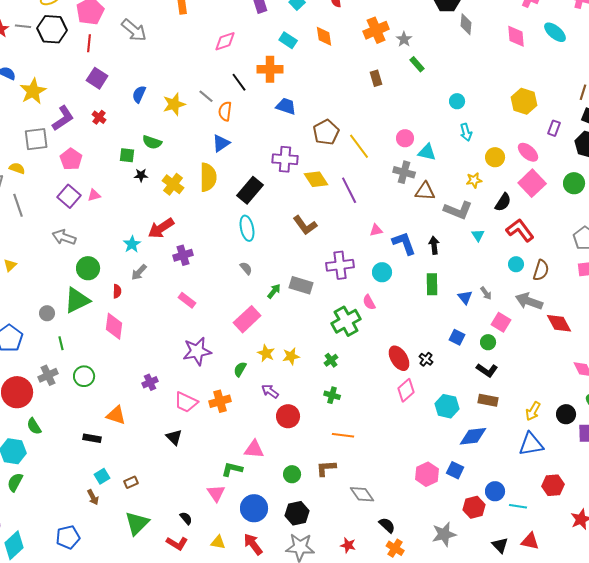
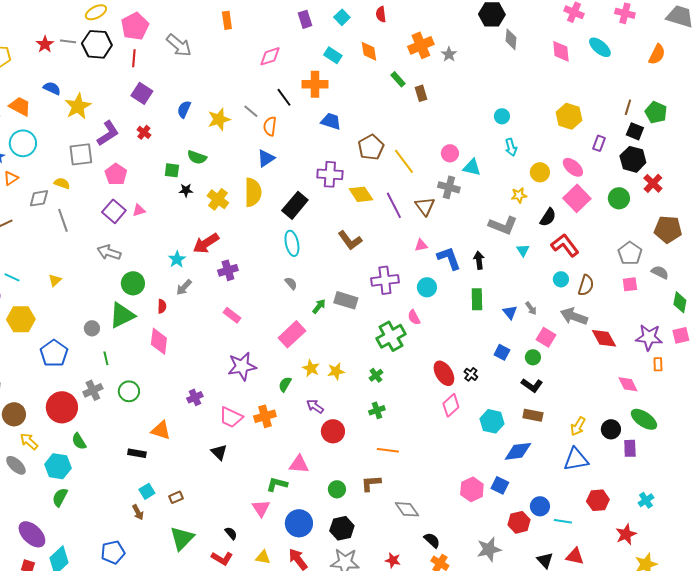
green rectangle: (417, 64) -> (398, 79), moved
brown triangle: (425, 191) -> (425, 206), moved, turned 50
green cross: (332, 395) -> (377, 410), turned -35

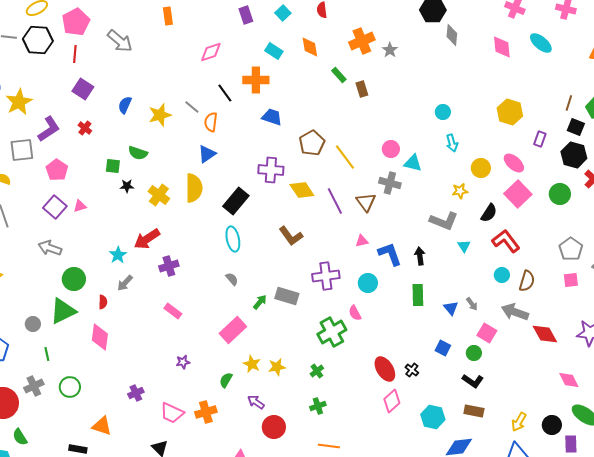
purple star: (242, 366) -> (183, 362), size x0.5

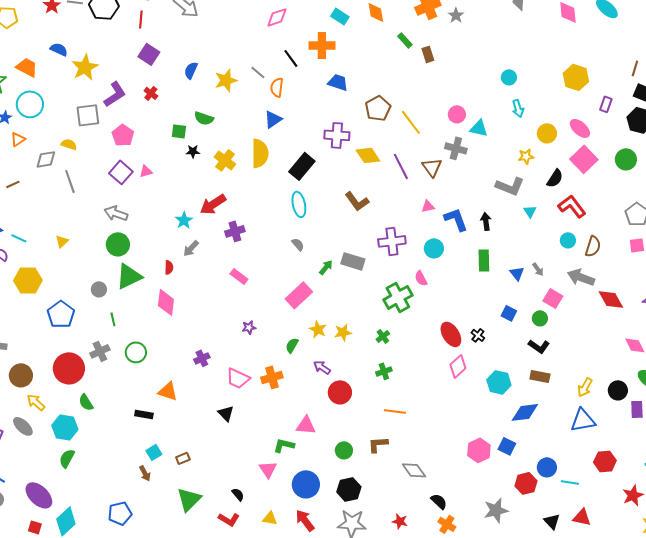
green circle: (74, 279) -> (118, 244), moved

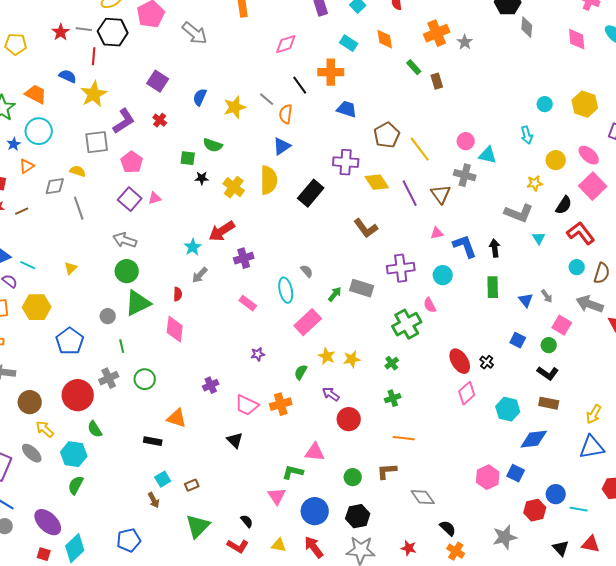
red line: (141, 19) -> (94, 56), moved
cyan circle: (509, 77) -> (545, 104), moved
cyan ellipse: (299, 204) -> (286, 290), moved

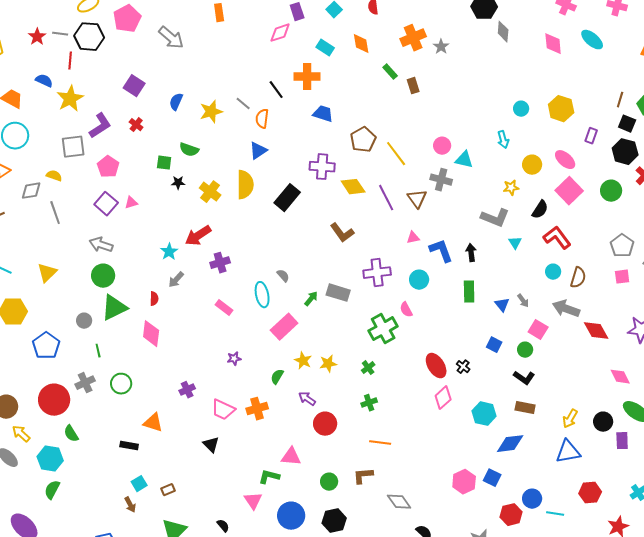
pink diamond: (286, 44) -> (280, 33), moved
yellow triangle: (71, 268) -> (47, 273), size x1.5

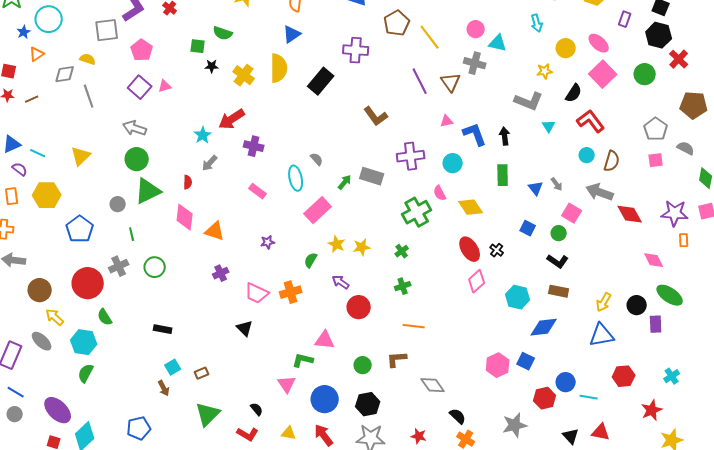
yellow diamond: (353, 187) -> (471, 207), moved
purple cross: (220, 263) -> (254, 146), turned 30
orange triangle: (153, 423) -> (215, 231), moved

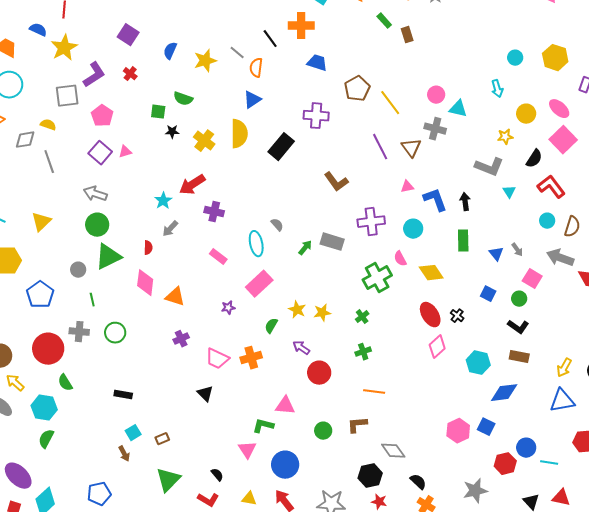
pink rectangle: (318, 210) -> (259, 284), moved
gray cross: (119, 266) -> (79, 332), turned 30
black hexagon: (368, 404) -> (370, 476), moved

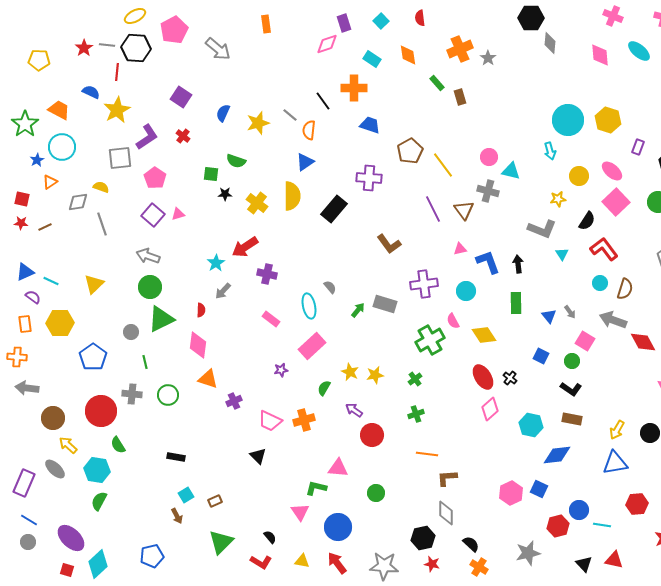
cyan circle: (515, 58) -> (568, 120), size x2.0
orange triangle: (175, 297) -> (208, 379), moved
brown L-shape: (357, 425) -> (447, 478), moved
gray diamond: (393, 451) -> (446, 513), turned 35

